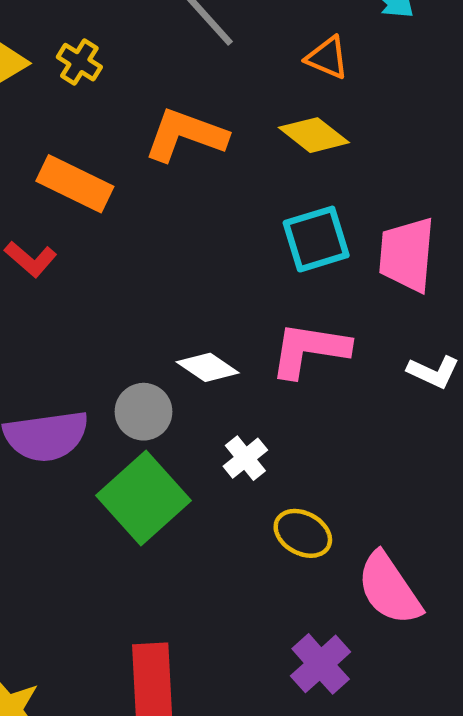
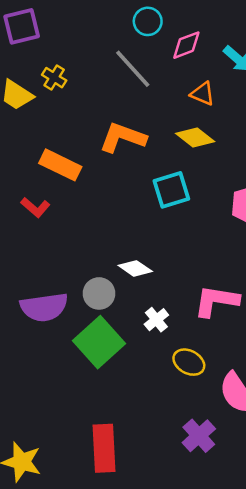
yellow cross: (79, 62) -> (54, 78), moved
cyan square: (316, 239) -> (171, 190), moved
pink L-shape: (309, 350) -> (216, 301), moved

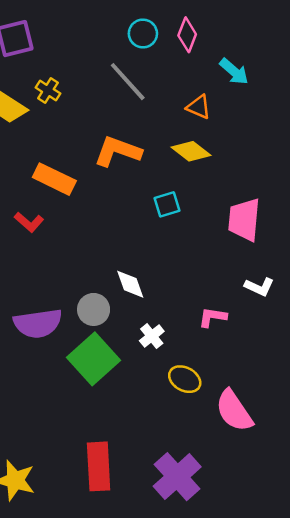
pink diamond: (186, 45) -> (187, 35), moved, turned -48
cyan square: (171, 190) -> (167, 204), size x0.7
white diamond: (135, 268) -> (130, 284), turned 36
pink L-shape: (216, 301) -> (213, 317), size x0.6
purple cross: (199, 436) -> (177, 477), moved, size x1.4

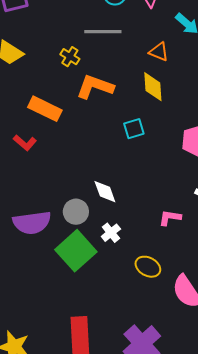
gray line: (128, 82) -> (103, 32), turned -48
yellow cross: (48, 90) -> (70, 57), moved
yellow diamond: (191, 151) -> (153, 87), turned 48
white cross: (152, 336) -> (111, 233), moved

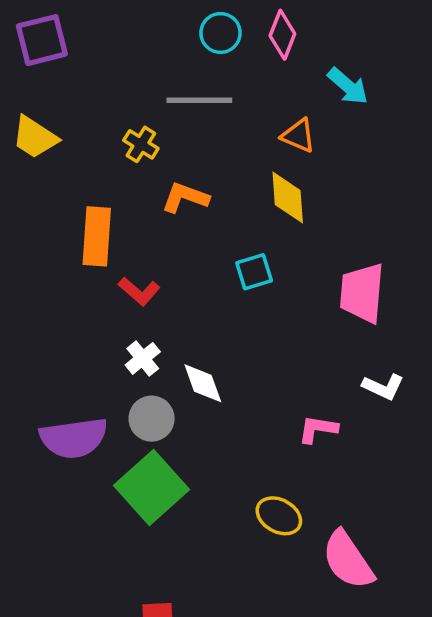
orange L-shape: (95, 87) -> (185, 197), size x0.7
orange rectangle: (45, 109) -> (97, 236), turned 68
red L-shape: (25, 143) -> (139, 291), moved
white cross: (111, 233) -> (143, 358), moved

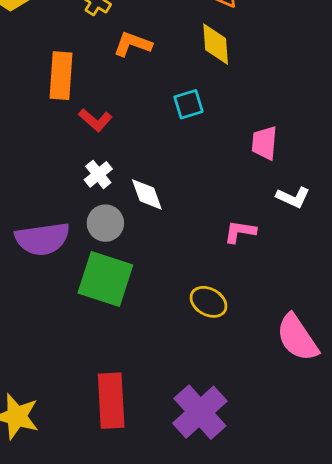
pink trapezoid: (362, 293) -> (264, 143), moved, size x0.7
green square: (152, 488) -> (105, 279), turned -30
pink semicircle: (348, 560) -> (297, 338), moved

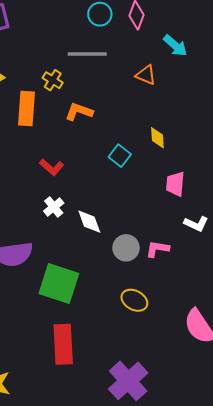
yellow diamond: (216, 44) -> (157, 138), moved, size x0.7
orange rectangle: (61, 76) -> (26, 108), moved
cyan square: (188, 104) -> (120, 156), turned -35
gray circle: (105, 223) -> (126, 248), moved
red rectangle: (111, 401) -> (63, 344), moved

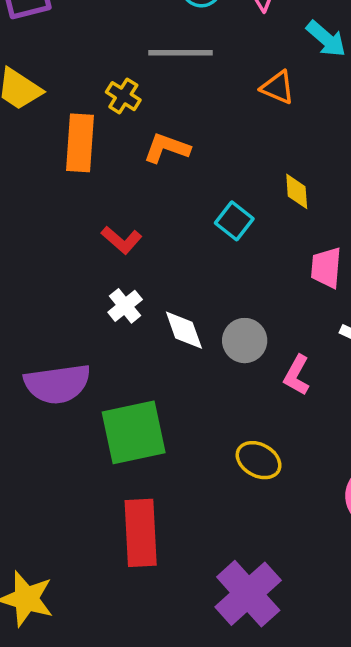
gray circle: (126, 248) -> (245, 341), moved
pink L-shape: (157, 249) -> (297, 375), turned -70
green square: (59, 283) -> (134, 432), turned -30

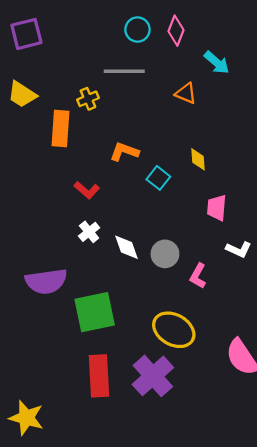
yellow cross: (123, 96) -> (88, 99), turned 35
orange L-shape: (167, 148) -> (124, 152), moved
yellow ellipse: (259, 460) -> (174, 330), size x1.5
purple cross: (248, 594) -> (153, 376), moved

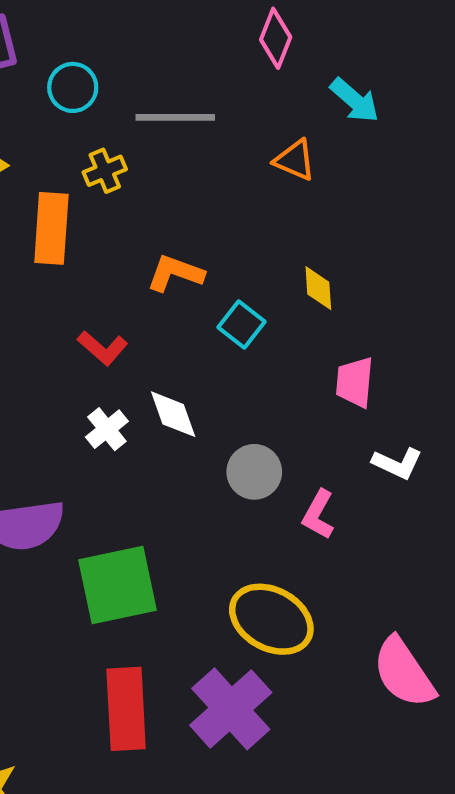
cyan circle: (137, 30) -> (73, 87), moved
white diamond: (126, 247) -> (173, 414), moved

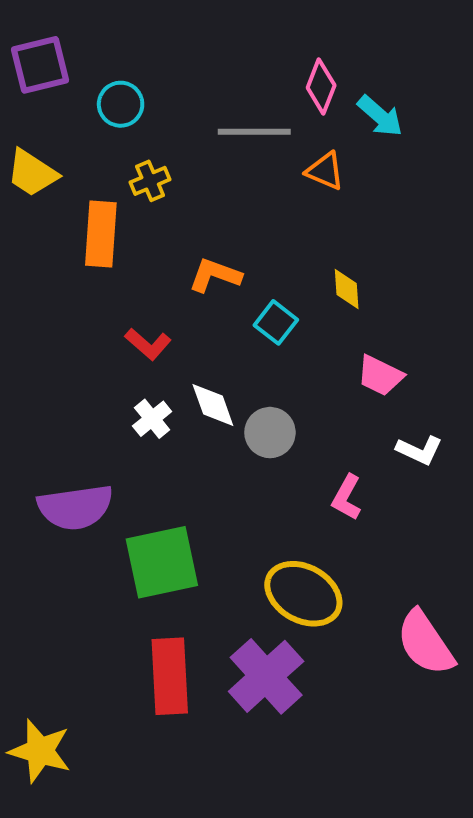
pink diamond: (276, 38) -> (321, 86), moved
gray line: (175, 117) -> (254, 132), moved
pink trapezoid: (355, 382) -> (380, 375), turned -69
gray circle: (254, 472) -> (270, 433), moved

